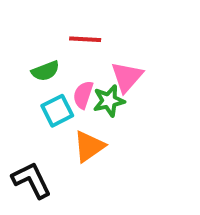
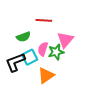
black L-shape: (32, 180) -> (15, 62), moved, turned -85

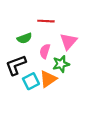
green star: (56, 52) -> (61, 64), moved
cyan square: (30, 57) -> (31, 81), moved

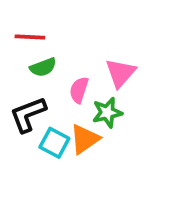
red line: (46, 21) -> (30, 37), moved
cyan square: (31, 81) -> (54, 143), turned -35

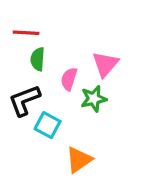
green semicircle: (43, 67) -> (38, 59), turned 115
orange triangle: (85, 139) -> (79, 160), moved

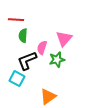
black L-shape: (24, 100) -> (27, 61), moved
cyan square: (48, 125) -> (17, 79), moved

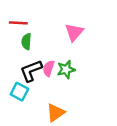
pink triangle: (64, 39) -> (74, 32), moved
pink semicircle: (42, 48) -> (49, 68), moved

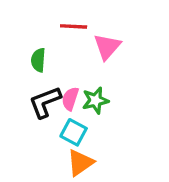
red line: (18, 23) -> (74, 26), moved
cyan square: (19, 92) -> (74, 132), moved

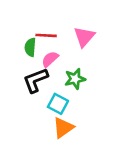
red line: (74, 26) -> (46, 35), moved
pink semicircle: (70, 99) -> (50, 59), moved, turned 30

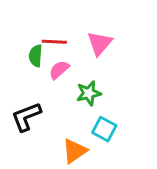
black L-shape: (36, 80) -> (26, 117), moved
cyan square: (58, 104) -> (104, 129), moved

